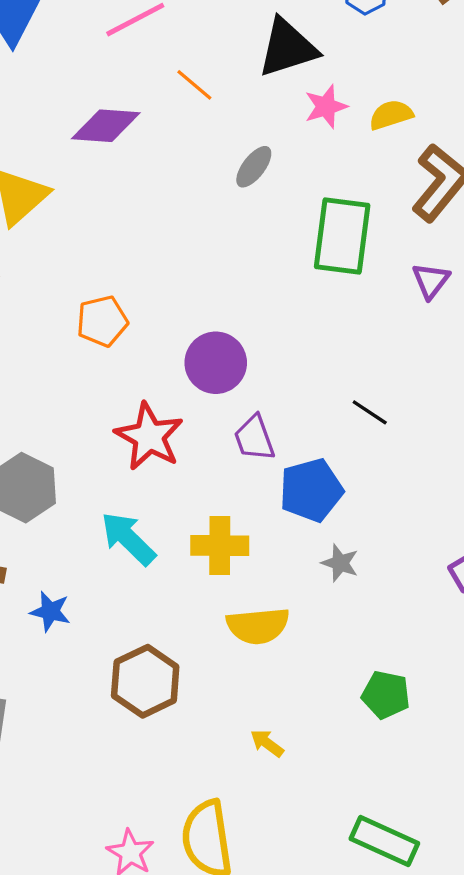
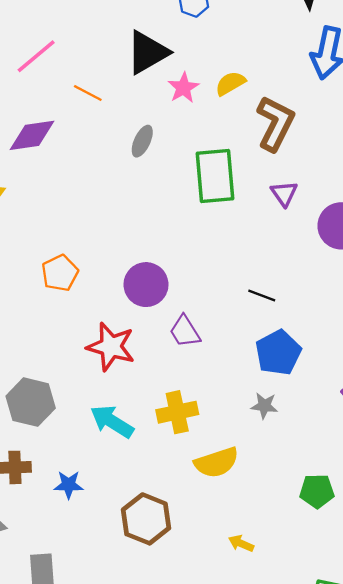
blue pentagon: (311, 490) -> (278, 353), moved

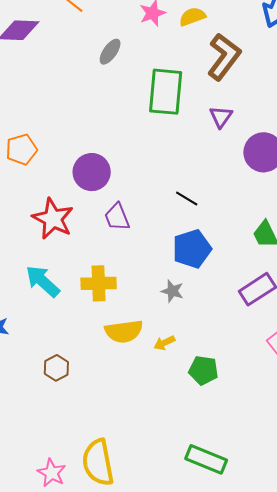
brown hexagon: (146, 519) -> (56, 368), size x0.6
yellow arrow: (241, 543) -> (164, 343), moved, turned -60

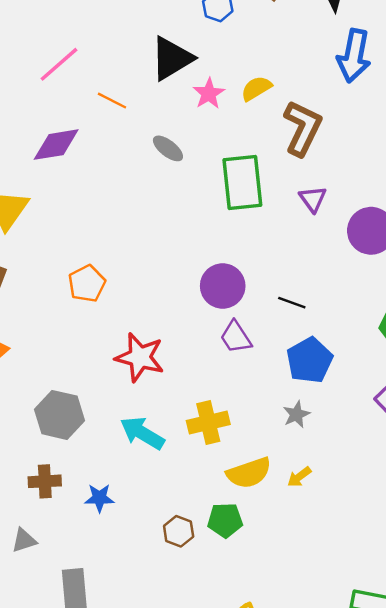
gray ellipse: (110, 52) -> (168, 148), turned -76
purple circle: (92, 172) -> (223, 286), moved
purple trapezoid: (117, 217) -> (236, 337), moved
gray star: (172, 291) -> (296, 414), turned -30
green pentagon: (203, 370) -> (225, 520), moved

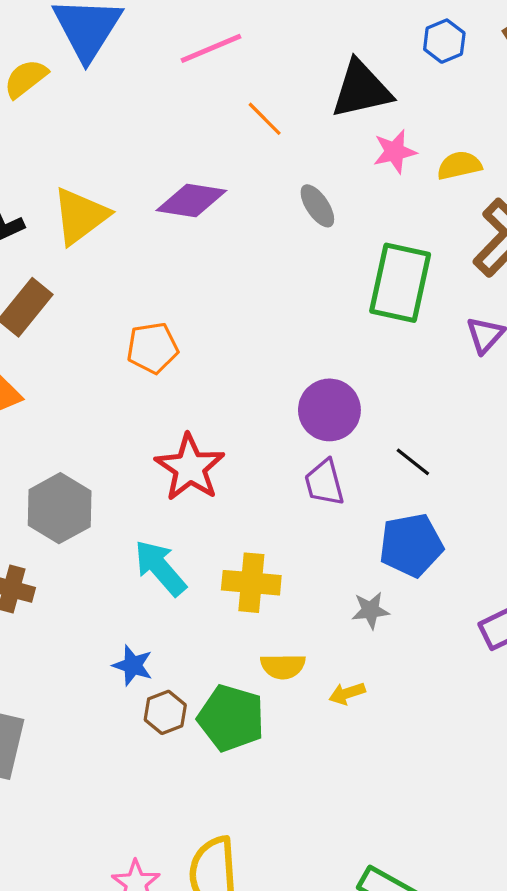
purple diamond: (56, 145) -> (191, 201), moved
yellow semicircle: (249, 473) -> (283, 666), size x0.7
blue star: (99, 498) -> (133, 665), moved
green pentagon: (225, 520) -> (231, 718), size x1.4

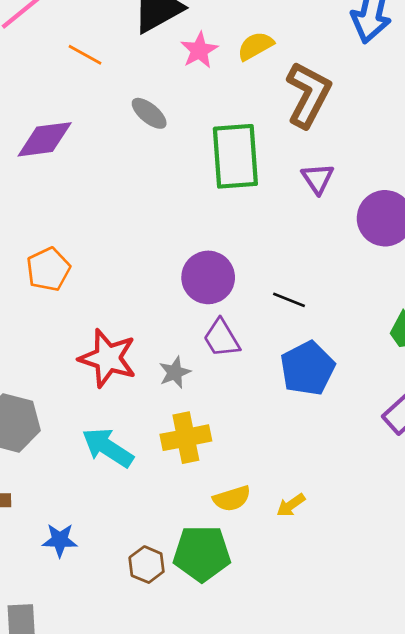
gray star: (370, 610) -> (175, 372), moved
blue star: (133, 665) -> (60, 540), moved

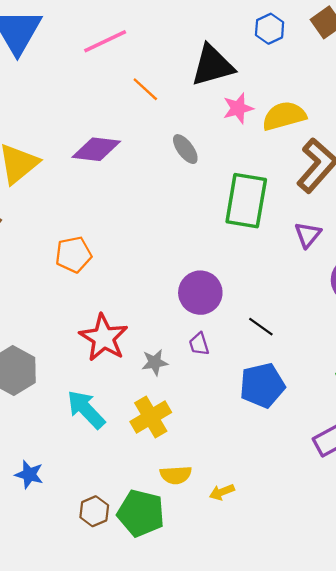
yellow semicircle: (255, 46) -> (284, 116), size x1.4
purple trapezoid: (221, 338) -> (199, 344), size x0.7
yellow cross: (186, 438) -> (151, 417), turned -33

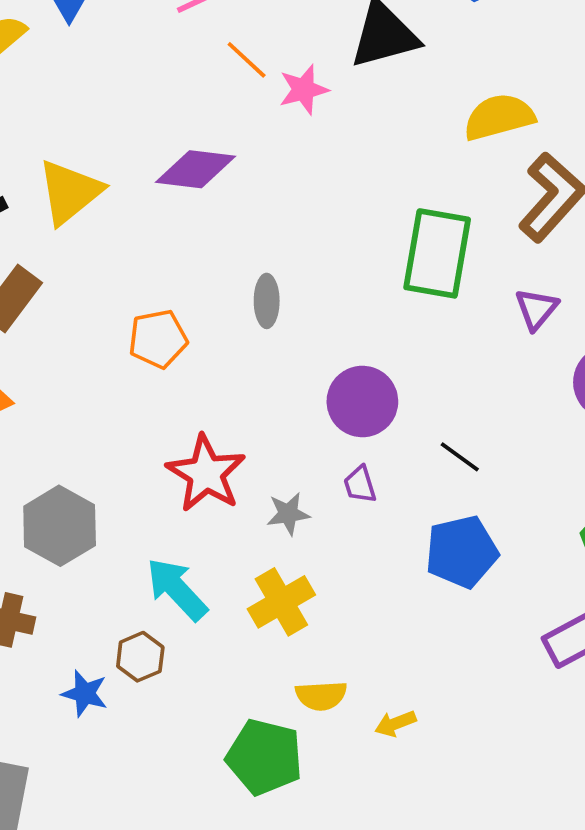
orange line: (145, 89) -> (247, 60), moved
pink star: (238, 108) -> (304, 90), moved
gray ellipse: (185, 149) -> (267, 301), moved, turned 36
brown hexagon: (94, 511) -> (140, 657), moved

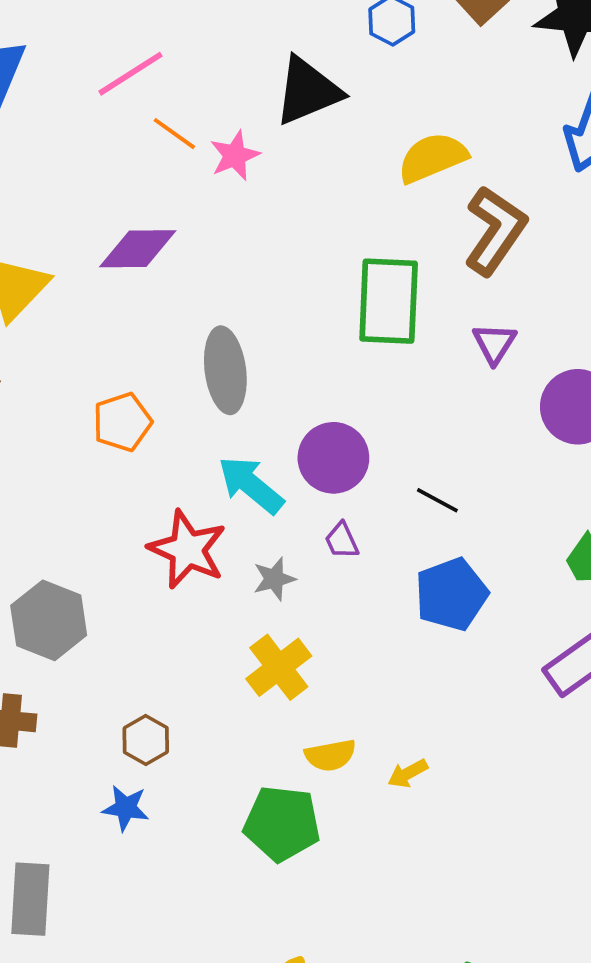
gray ellipse: (267, 301) -> (225, 370), size x1.6
cyan arrow: (177, 589) -> (251, 485), moved
blue star: (85, 694) -> (126, 808), moved

